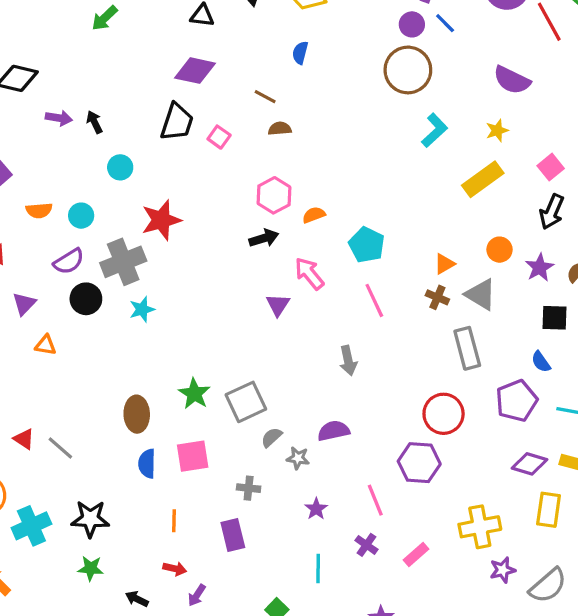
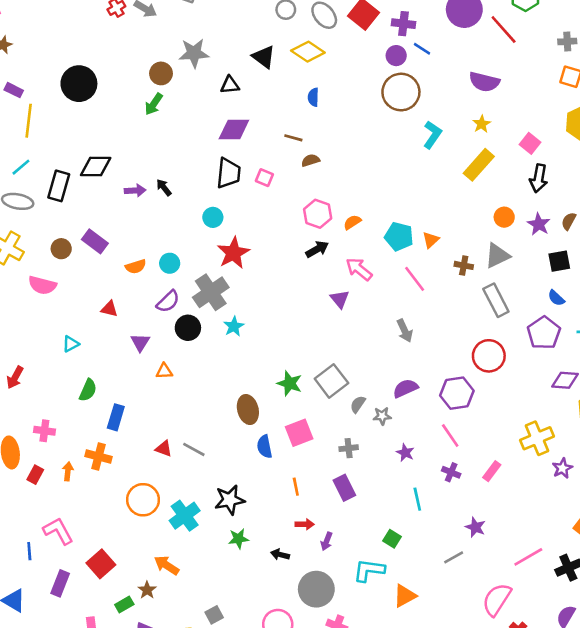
cyan circle: (120, 167) -> (213, 217), moved
orange triangle: (444, 264) -> (431, 240), moved
gray triangle: (481, 294) -> (497, 256), turned -44
purple hexagon: (419, 463) -> (457, 393), moved

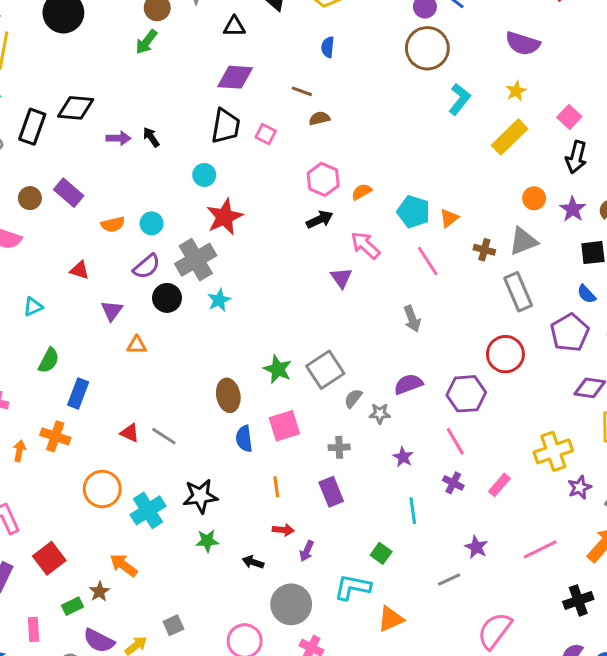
pink line: (528, 557) -> (540, 549), moved

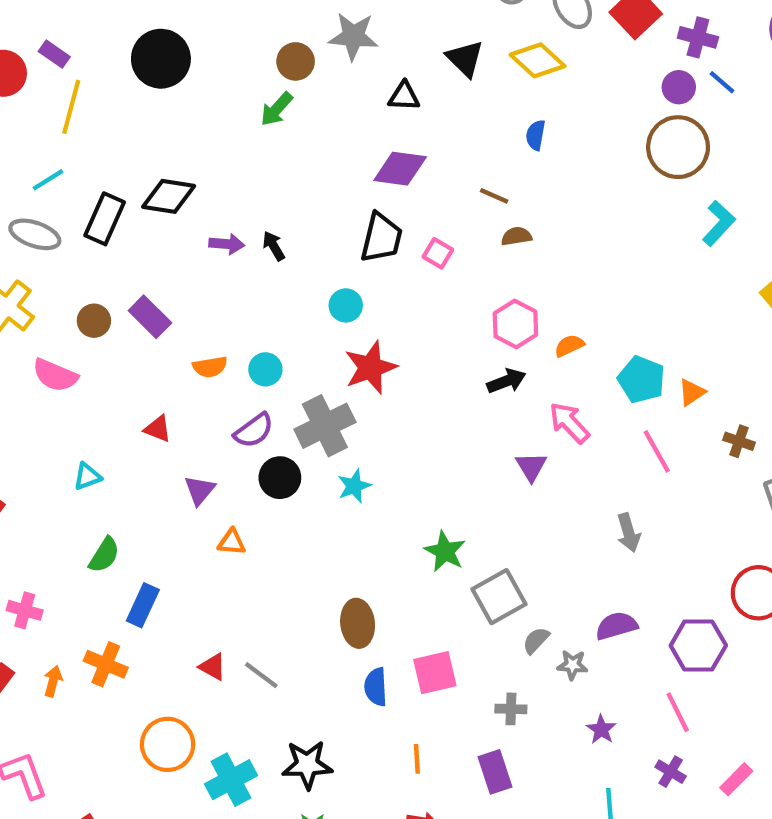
green star: (278, 369) -> (445, 551), moved

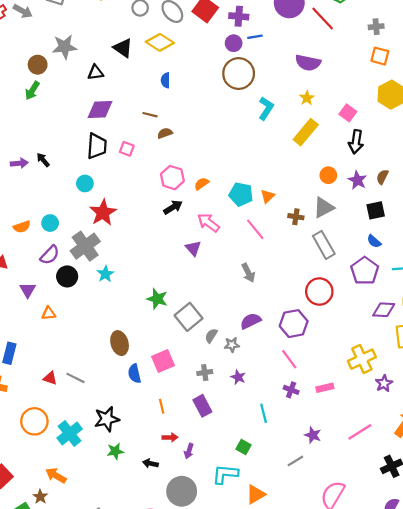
blue line: (722, 82) -> (255, 37), turned -40
purple star: (601, 729) -> (238, 377), moved
pink rectangle: (736, 779) -> (325, 388), turned 42

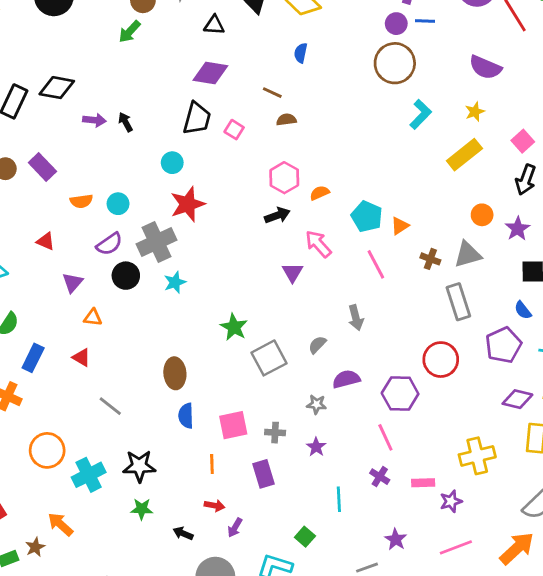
gray semicircle: (211, 336) -> (317, 345), moved
pink square: (163, 361) -> (233, 425), moved
red triangle: (50, 378) -> (81, 357), moved
purple star: (384, 383) -> (451, 501), moved

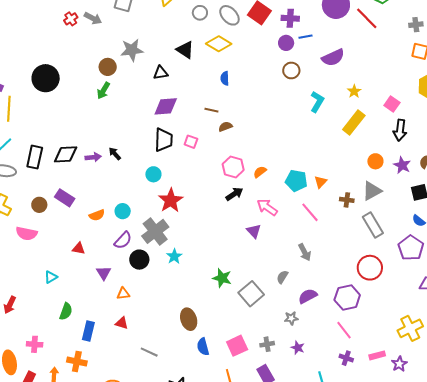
brown circle: (395, 63) -> (291, 70), size x0.6
purple semicircle: (485, 67) -> (333, 58), moved, turned -35
black diamond: (57, 88) -> (66, 154), moved

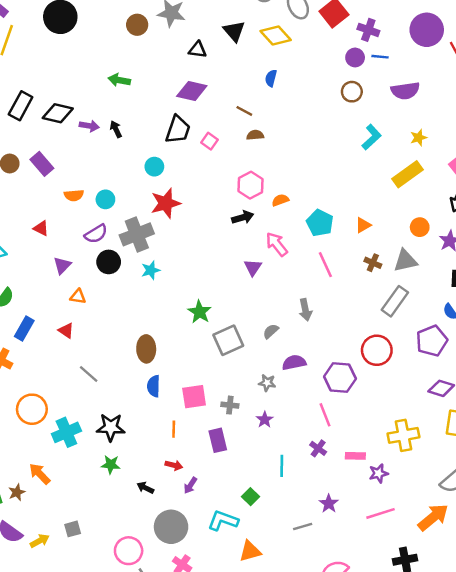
green arrow: (103, 91) -> (119, 80), moved, turned 54
orange triangle: (321, 182) -> (363, 225), moved
gray rectangle: (373, 225) -> (395, 301), turned 50

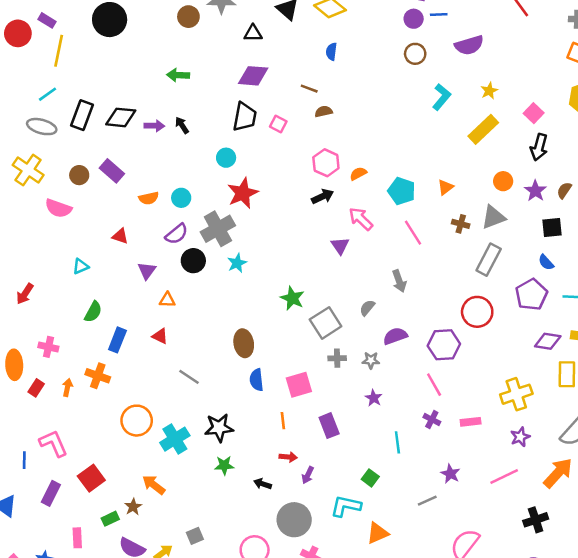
gray cross: (230, 405) -> (337, 358), moved
purple star: (379, 473) -> (520, 437), moved

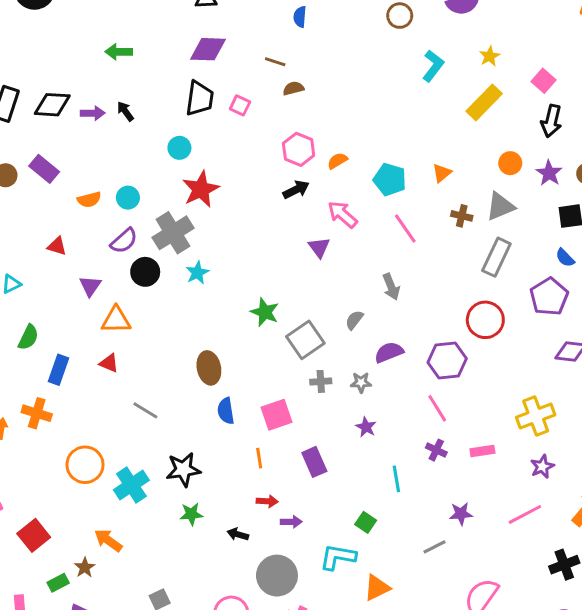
orange triangle: (167, 300) -> (116, 320), size x1.5
purple star: (450, 474) -> (461, 514), turned -30
purple arrow: (308, 475) -> (291, 522), turned -114

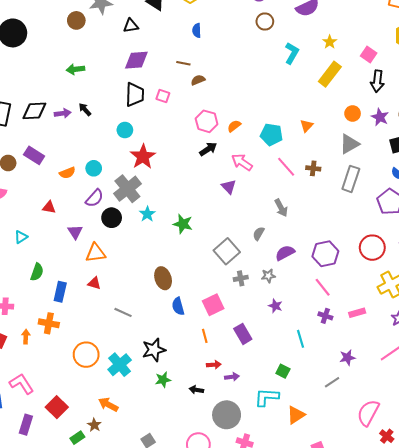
brown cross: (462, 216) -> (313, 168), moved
green star: (265, 312) -> (183, 224), moved
red circle: (485, 320) -> (372, 248), moved

